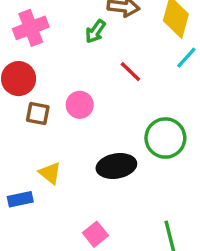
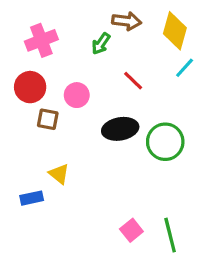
pink circle: (80, 105) -> (77, 95), moved
black ellipse: (116, 166) -> (120, 129), moved
pink square: (95, 234) -> (131, 230), moved

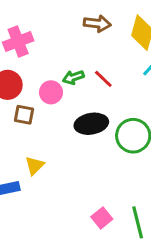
green arrow: (101, 44) -> (73, 77), moved, turned 36
yellow triangle: (59, 174) -> (35, 166), turned 36

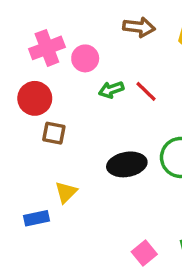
pink circle: (51, 92) -> (85, 58), moved
black ellipse: (91, 124) -> (127, 164), moved

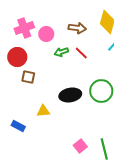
brown arrow: (139, 27) -> (77, 28), moved
yellow triangle: (66, 192) -> (43, 111), moved, turned 40
blue rectangle: (36, 218) -> (18, 126), turned 40

